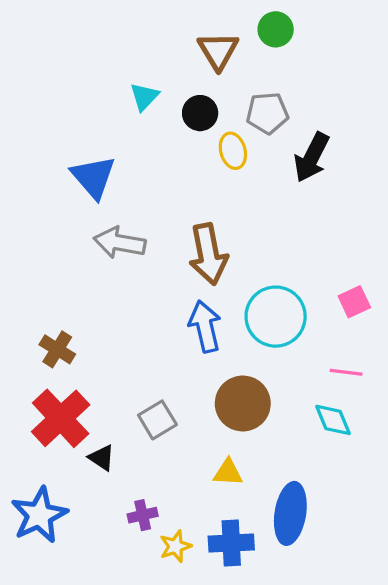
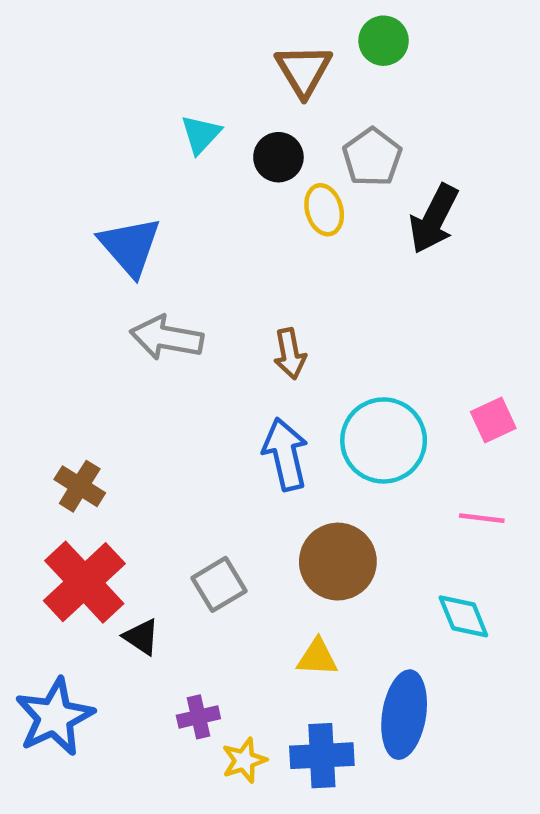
gray pentagon: (267, 113) -> (372, 157), turned -30
brown arrow: (208, 254) -> (290, 354), size x0.6
cyan diamond: (333, 420) -> (463, 616), moved

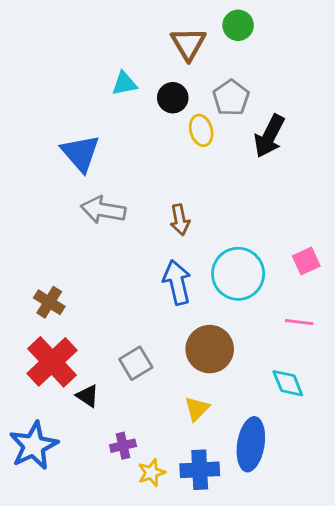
cyan triangle: (201, 134) -> (124, 84), turned 36
yellow triangle: (317, 657) -> (197, 409), turned -48

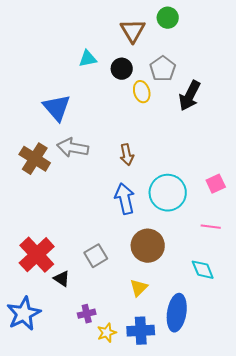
brown cross: (49, 302) -> (35, 159), moved, size x1.4

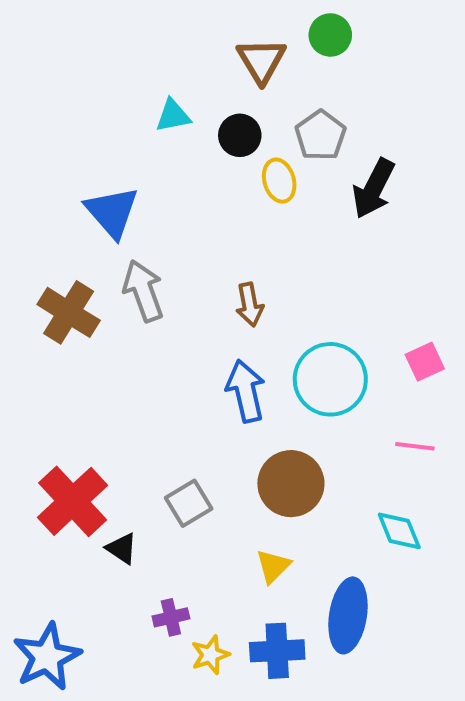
gray arrow: (73, 148) -> (143, 291), turned 60
blue star: (24, 314) -> (47, 657), moved

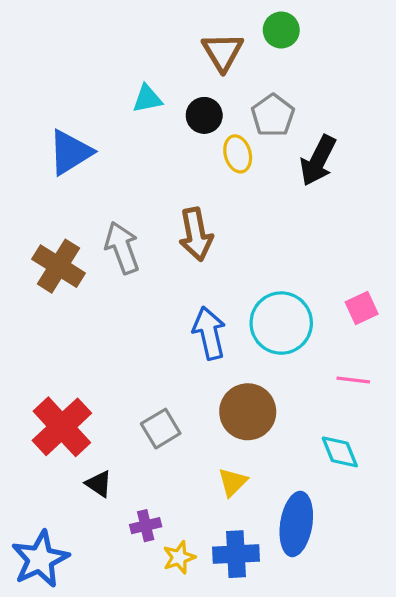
blue triangle: (112, 212) -> (70, 152), moved, turned 39
brown arrow: (250, 305) -> (196, 234), moved, size x1.4
black triangle: (122, 549) -> (99, 484), moved

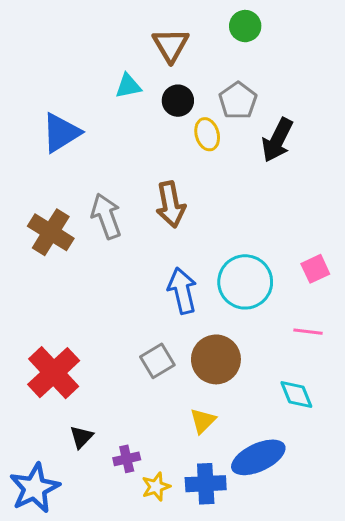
brown triangle: (223, 52) -> (171, 45), moved
gray square: (161, 429) -> (157, 361), moved
black triangle: (99, 484) -> (81, 437), moved, turned 40
blue ellipse: (296, 524) -> (258, 457), turned 56

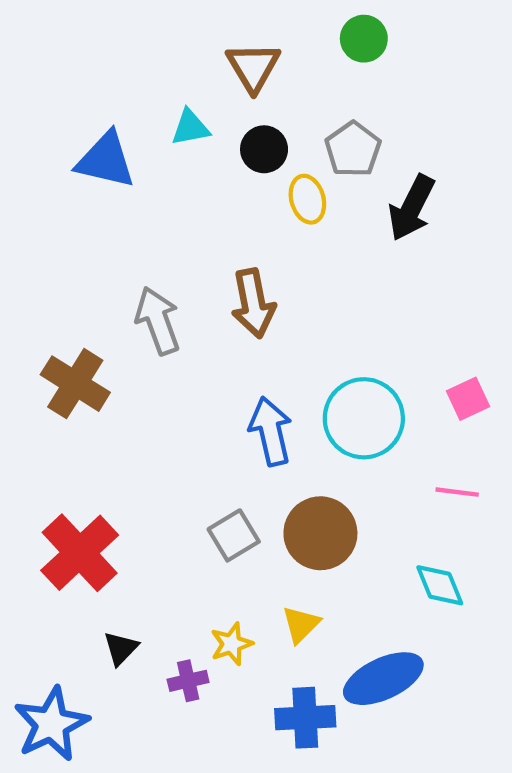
blue triangle: (61, 133) -> (106, 160), moved, turned 45
brown cross: (51, 232) -> (75, 384), moved
yellow star: (156, 487) -> (231, 644), moved

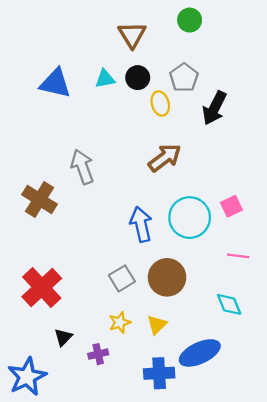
cyan triangle: (190, 128) -> (105, 79), moved
brown arrow: (253, 303) -> (165, 158), moved, turned -116
pink square: (468, 399) -> (231, 206), moved
yellow star: (231, 644) -> (120, 322), moved

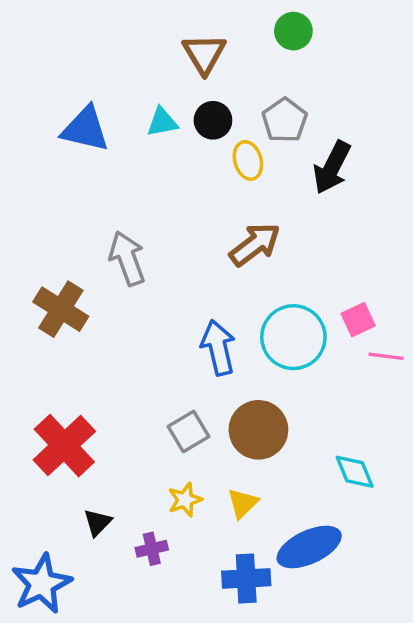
pink line: (238, 256) -> (386, 356), moved

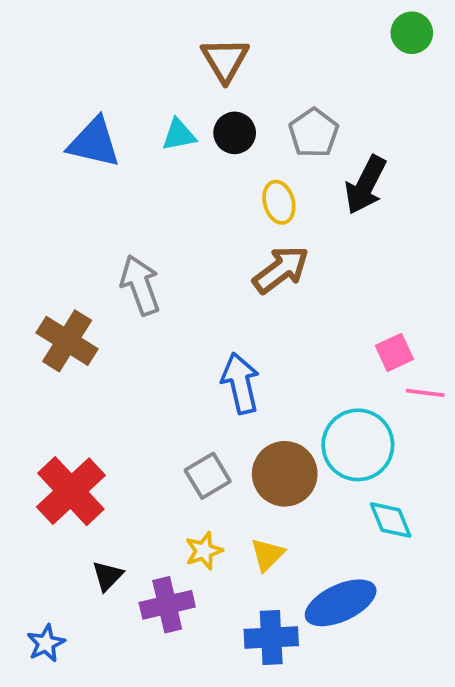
green circle: (293, 31) -> (412, 33), moved
yellow ellipse: (248, 160) -> (279, 202), moved
cyan circle: (293, 337) -> (358, 445), moved
purple cross: (152, 549) -> (167, 605), size x1.5
blue star: (42, 584) -> (46, 643), size x0.6

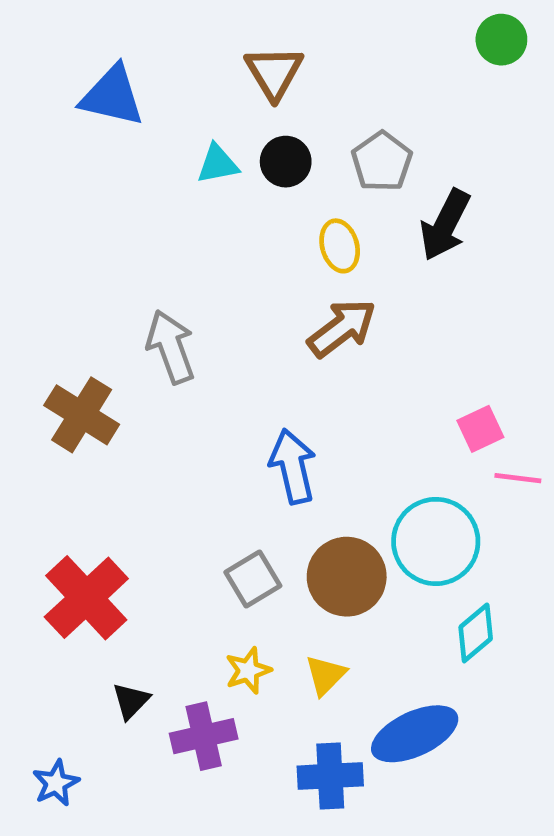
blue triangle: (94, 143) -> (112, 96), moved
cyan diamond: (391, 520) -> (476, 633), turned 72

